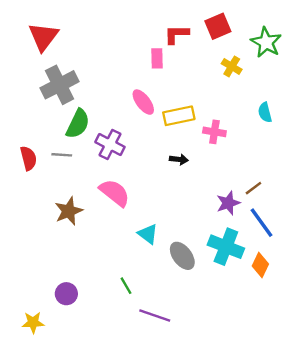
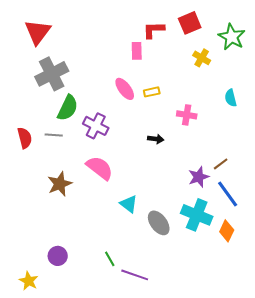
yellow rectangle: (179, 116) -> (152, 92), moved, size x0.6
green line: (126, 286) -> (110, 259), moved
yellow star: (33, 322) -> (29, 281), turned 30

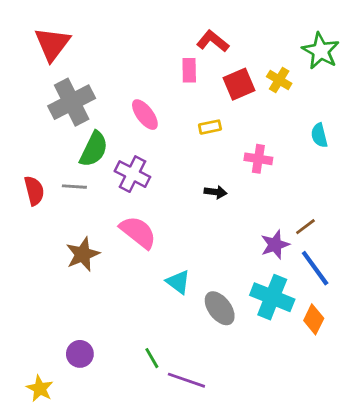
red square: (190, 23) -> (239, 84), moved
red L-shape: (154, 30) -> (213, 41), turned 40
pink ellipse: (125, 89) -> (145, 115), moved

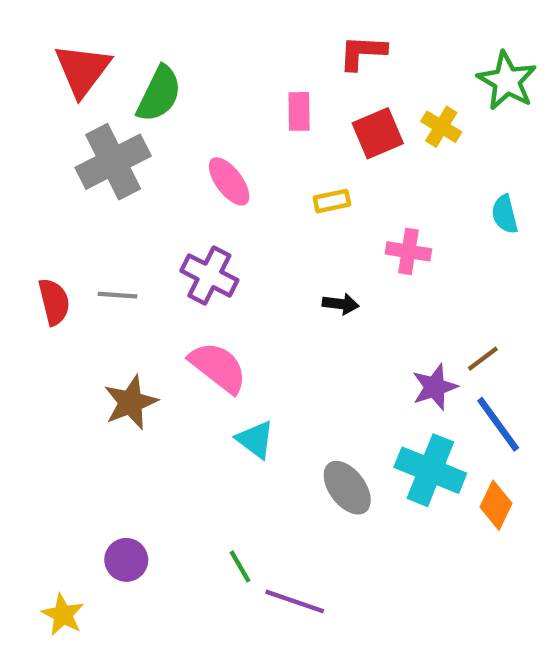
red L-shape: (213, 41) -> (363, 52), moved, turned -36
green semicircle: (94, 149) -> (159, 94), moved
cyan triangle: (178, 282) -> (255, 440), moved

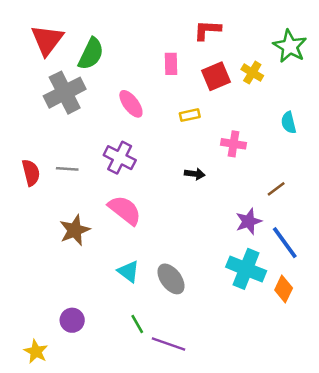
brown line: (483, 359) -> (276, 189), moved
cyan triangle: (255, 440) -> (128, 271), moved
gray ellipse: (347, 488) -> (171, 279), moved

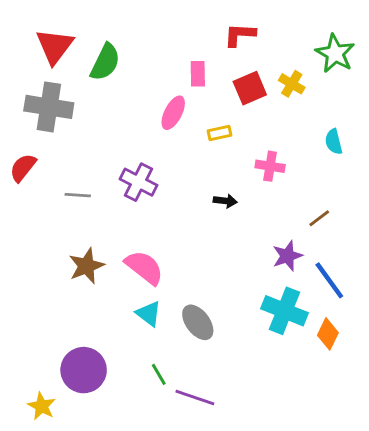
gray cross: (65, 93) -> (49, 107), moved, turned 36
pink ellipse: (131, 104) -> (173, 113), moved, turned 64
red semicircle: (31, 173) -> (23, 168), moved, turned -128
pink semicircle: (125, 210) -> (144, 267), moved
purple circle: (72, 320) -> (84, 370), size x1.6

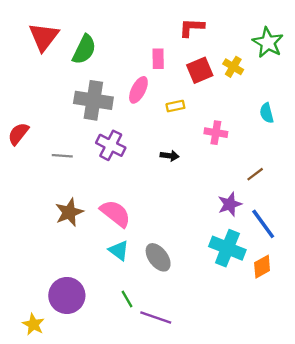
gray cross: (49, 107) -> (93, 100), moved
black arrow: (225, 201) -> (170, 156), moved
orange diamond: (328, 334) -> (262, 267), turned 35

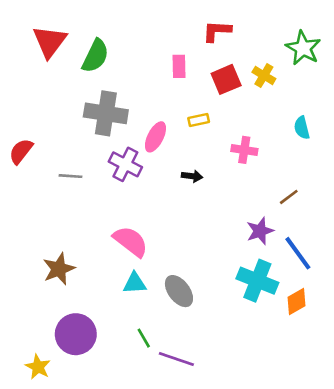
pink ellipse: (138, 90) -> (155, 137), moved
brown star: (69, 212) -> (59, 269), moved
cyan triangle: (119, 250) -> (135, 283), turned -40

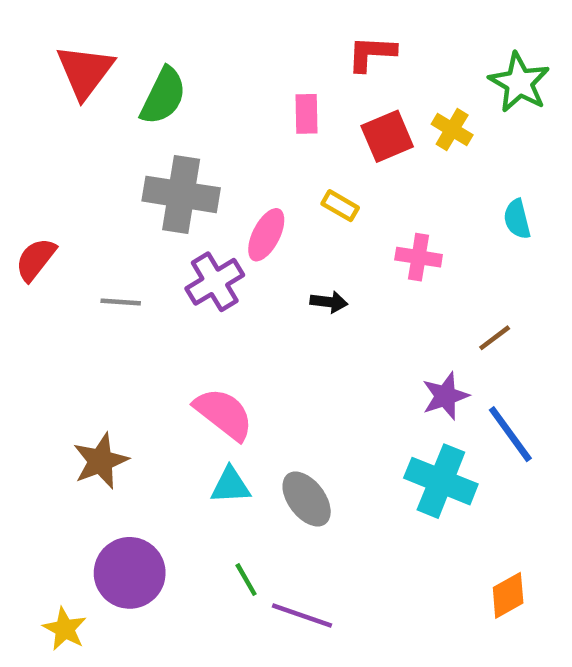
yellow rectangle: (199, 120) -> (340, 206), turned 42
purple cross: (125, 164) -> (215, 282), turned 32
orange diamond: (297, 302) -> (508, 595), moved

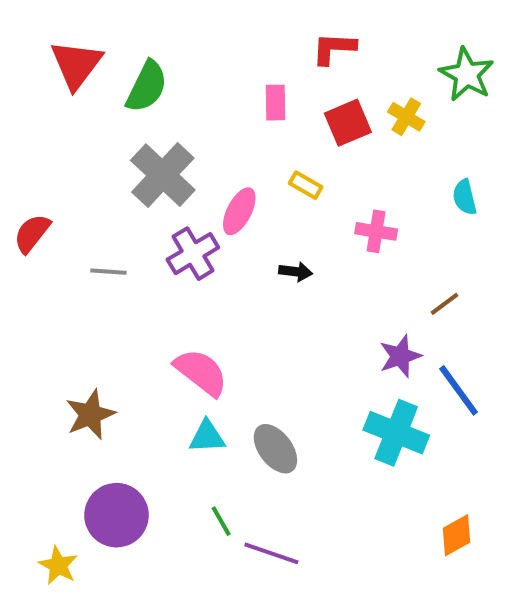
gray cross: (181, 194) -> (163, 175), turned 34

